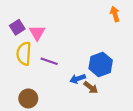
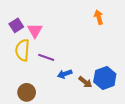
orange arrow: (115, 14) -> (99, 17), moved
blue hexagon: (101, 64) -> (105, 78), moved
blue arrow: (78, 79) -> (65, 74), moved

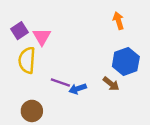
purple line: (46, 57) -> (60, 83), moved
blue hexagon: (105, 78) -> (126, 62), moved
brown arrow: (85, 82) -> (111, 84), moved

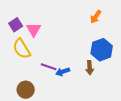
orange arrow: (118, 21) -> (96, 17), turned -128
yellow semicircle: (27, 60) -> (22, 49), turned -35
brown arrow: (111, 84) -> (90, 68), turned 48

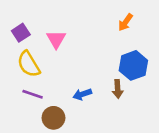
pink triangle: (34, 30) -> (56, 39), moved
purple line: (49, 67) -> (33, 94), moved
brown circle: (26, 90) -> (53, 118), moved

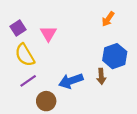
purple line: (33, 94) -> (28, 81), turned -54
blue arrow: (82, 94) -> (71, 81), size x1.5

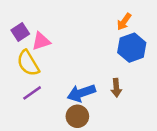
pink triangle: (48, 34) -> (41, 41), moved, turned 42
blue hexagon: (115, 56) -> (132, 48), moved
brown circle: (46, 101) -> (77, 116), moved

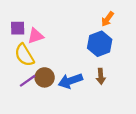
purple square: (20, 32) -> (18, 28), turned 32
blue hexagon: (132, 48) -> (100, 44), moved
brown circle: (77, 116) -> (45, 77), moved

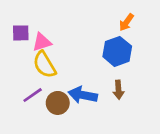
yellow semicircle: (24, 55) -> (44, 65), moved
brown circle: (45, 77) -> (58, 103), moved
blue arrow: (70, 81) -> (83, 95), turned 30

